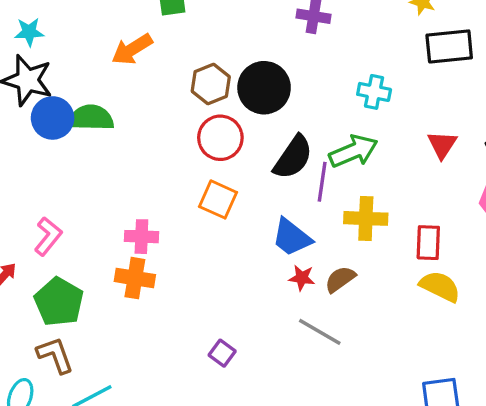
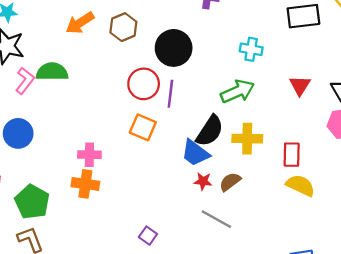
brown hexagon: (211, 84) -> (123, 27), moved
blue circle: (53, 118) -> (18, 133), moved
black semicircle: (293, 157) -> (210, 131), moved
purple line: (322, 182) -> (170, 94), moved
pink L-shape: (48, 236) -> (25, 81), moved

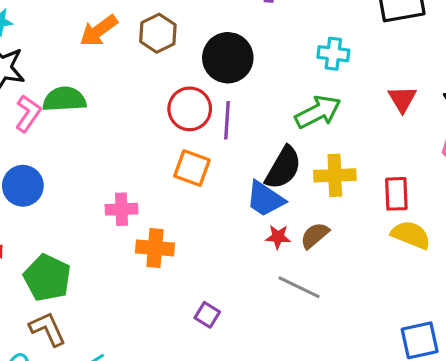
orange cross: (85, 184) -> (155, 248), moved

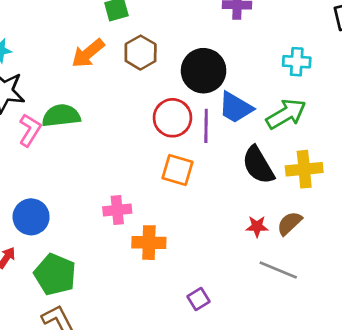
black semicircle: (283, 168) -> (258, 165), turned 123
blue circle: (23, 186) -> (31, 217), moved
blue trapezoid: (265, 199) -> (236, 107), moved
purple square: (207, 315) -> (198, 299), turned 30

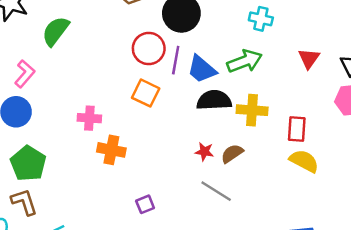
blue trapezoid: (236, 107) -> (202, 69), moved
green semicircle: (61, 116) -> (56, 31), turned -56
pink L-shape: (30, 130) -> (25, 74), moved
black semicircle: (258, 165) -> (214, 100), turned 108

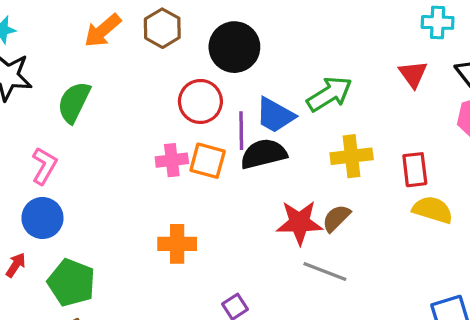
cyan cross: (261, 19) -> (438, 22), moved
purple line: (176, 60) -> (241, 131), moved
black semicircle: (214, 100) -> (264, 154), moved
pink cross: (89, 118) -> (172, 160), moved
red star: (204, 152) -> (299, 223), size x1.8

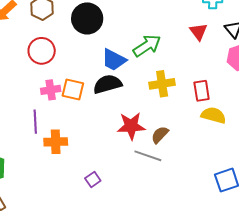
red circle: (200, 101) -> (42, 51), moved
purple line: (241, 131) -> (35, 122), moved
brown semicircle: (336, 218) -> (160, 135), moved

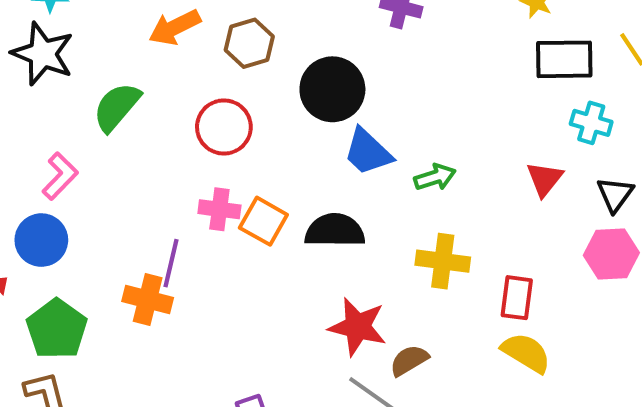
green arrow: (147, 46) -> (435, 177), size x0.7
blue trapezoid: (114, 60) -> (368, 152), moved
orange cross: (56, 142) -> (148, 299), moved

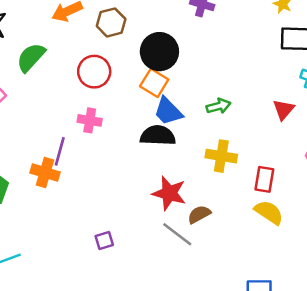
blue trapezoid: (368, 152) -> (168, 111), moved
orange square: (263, 221) -> (154, 83), moved

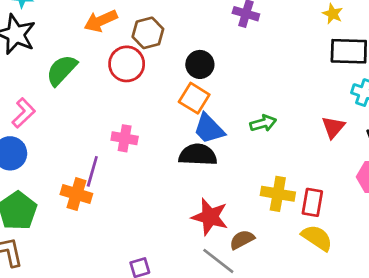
black circle: (159, 52) -> (200, 64), size x0.7
red circle: (94, 72) -> (127, 64), moved
yellow cross: (221, 156) -> (278, 194), moved

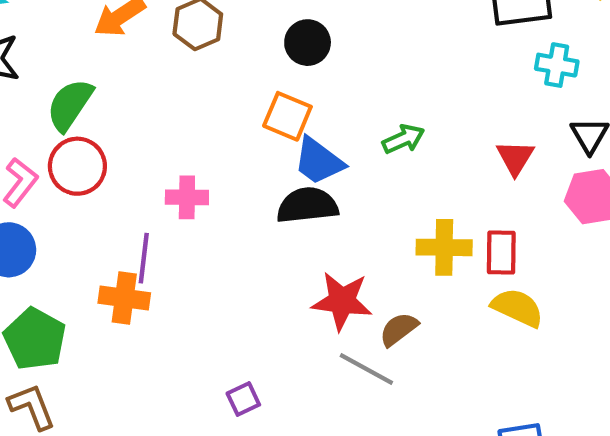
red circle: (127, 64) -> (77, 166), moved
black circle: (200, 64) -> (308, 43), moved
red triangle: (333, 127) -> (515, 158), moved

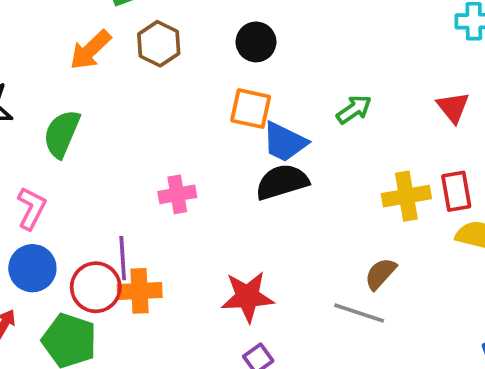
red circle: (77, 166) -> (96, 287), moved
purple line: (144, 258) -> (123, 258), moved
red star: (342, 301) -> (247, 297), moved

